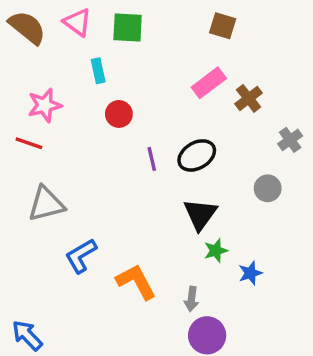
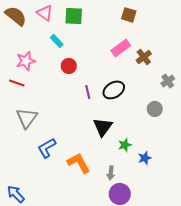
cyan rectangle: (98, 71) -> (57, 41), turned -32
gray triangle: (46, 204) -> (27, 118), turned -40
black triangle: (200, 214) -> (103, 127), moved

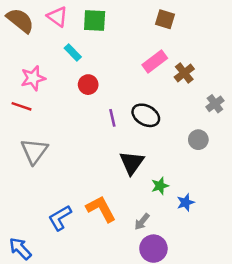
black ellipse: (114, 90) -> (146, 115), turned 60
blue L-shape: (47, 148) -> (60, 218), moved
gray arrow: (111, 173) -> (142, 222), turned 32

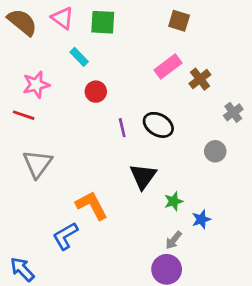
orange L-shape: (101, 209) -> (92, 205), moved
gray arrow: (142, 222) -> (174, 240), moved

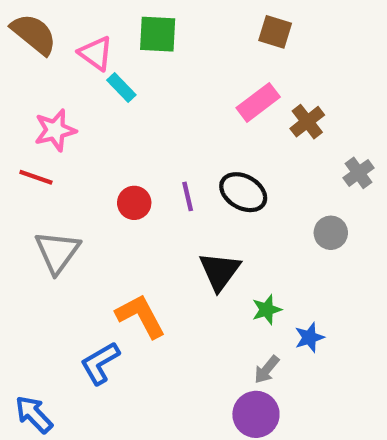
pink triangle: (62, 18) -> (96, 53), moved
red circle: (96, 92) -> (134, 203), moved

